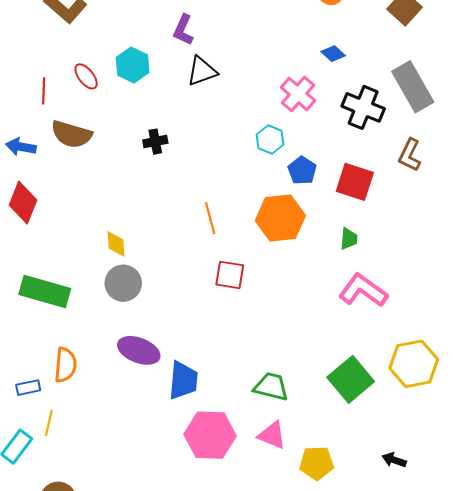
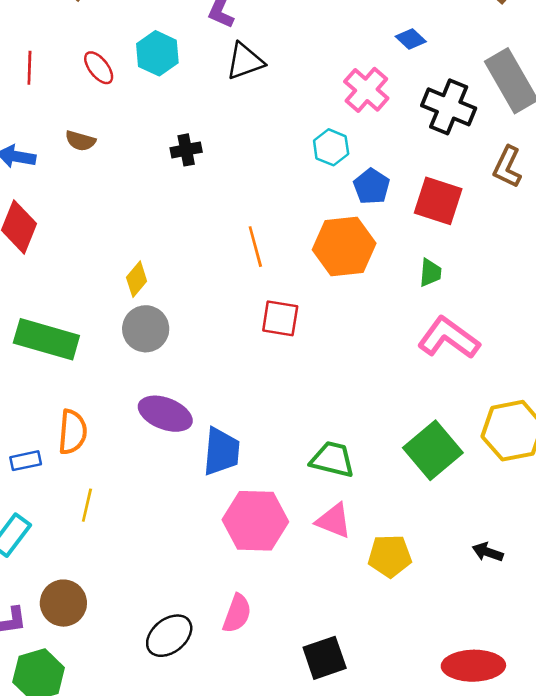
red line: (44, 91) -> (29, 68), moved
brown semicircle: (72, 134) -> (80, 141), size x0.6
yellow diamond: (116, 244) -> (137, 279), turned 44
yellow line: (49, 423) -> (87, 505), moved

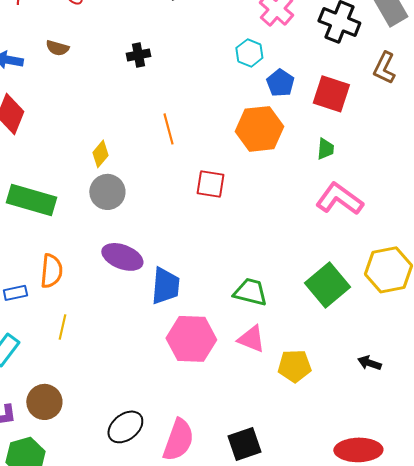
orange line: (255, 247) -> (168, 129), moved
pink semicircle: (237, 613) -> (178, 440), moved, size x1.4

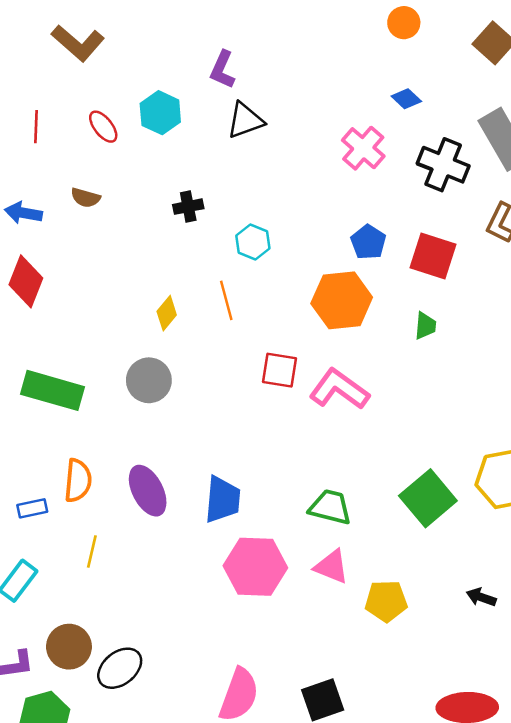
cyan hexagon: (249, 53) -> (253, 242), moved
yellow diamond: (100, 154) -> (167, 313), moved
pink L-shape: (339, 199) -> (339, 389), moved
purple ellipse: (122, 257) -> (148, 491), moved, turned 42
black ellipse: (125, 427) -> (120, 668), moved

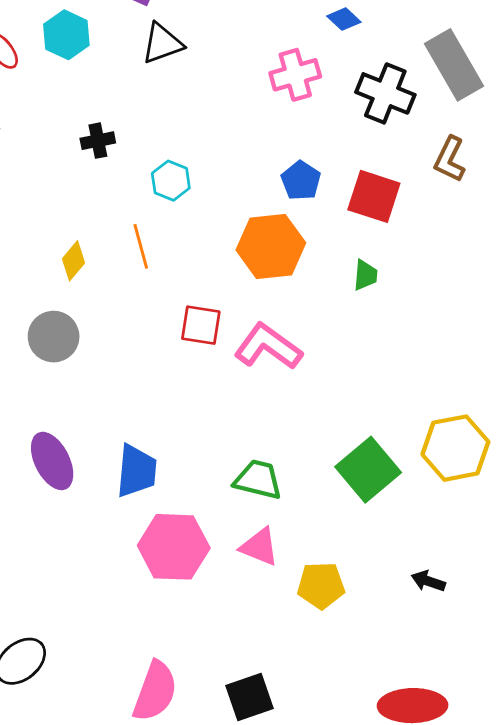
pink cross: (363, 148) -> (295, 75), turned 33

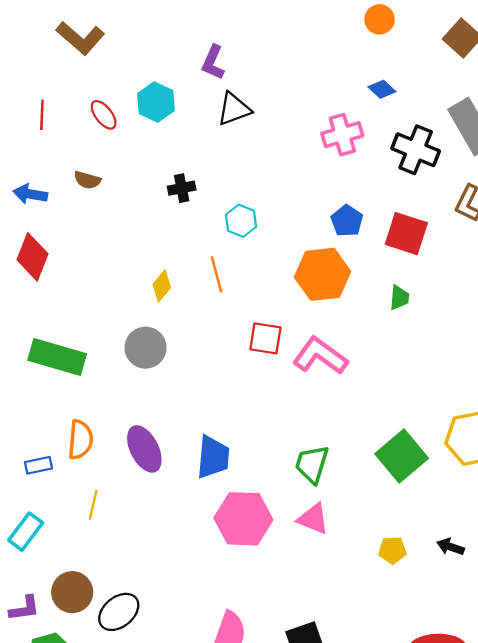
green trapezoid: (258, 480) -> (312, 464), turned -87
yellow pentagon: (321, 585) -> (392, 550), moved, size x0.7

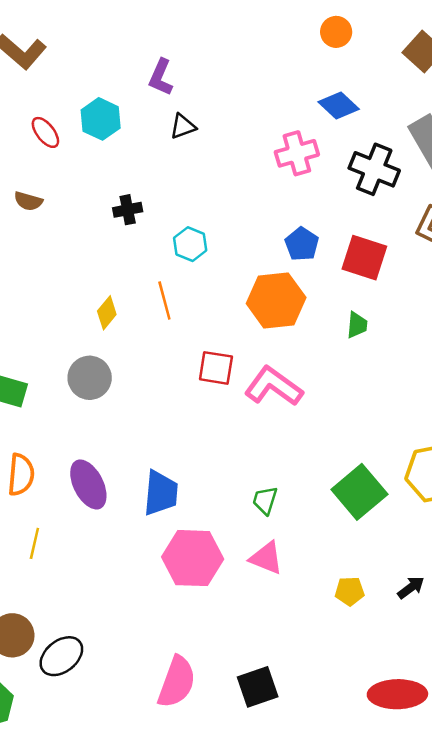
blue diamond: (382, 89) -> (339, 105), size x1.4
black triangle: (234, 109) -> (183, 126), size x0.7
green trapezoid: (312, 464) -> (265, 500), size x0.7
black arrow: (451, 547) -> (411, 587), turned 124

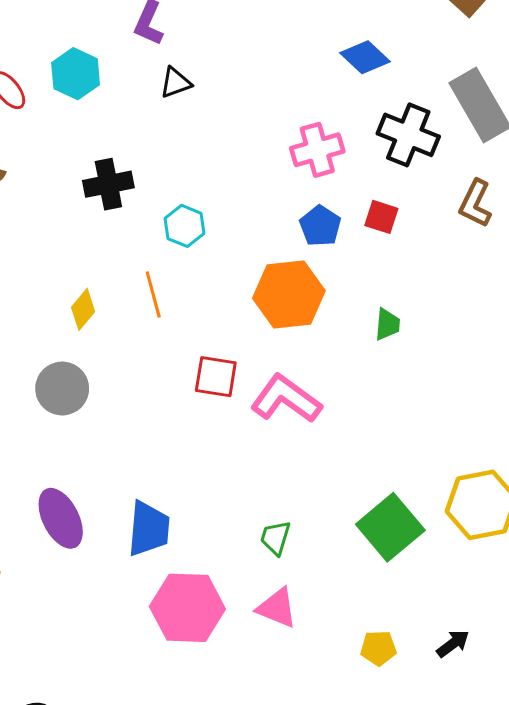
pink cross: (297, 153) -> (317, 150), moved
black cross: (128, 210) -> (108, 184), size x1.4
red square: (364, 258) -> (381, 217), moved, size x0.6

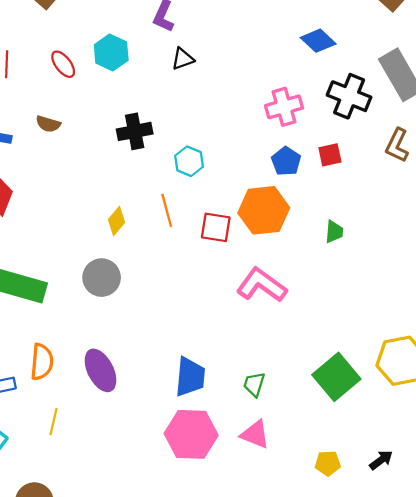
red square: (381, 217) -> (330, 155), turned -30
red square: (216, 377) -> (216, 227), moved
blue trapezoid: (149, 529) -> (190, 377), moved

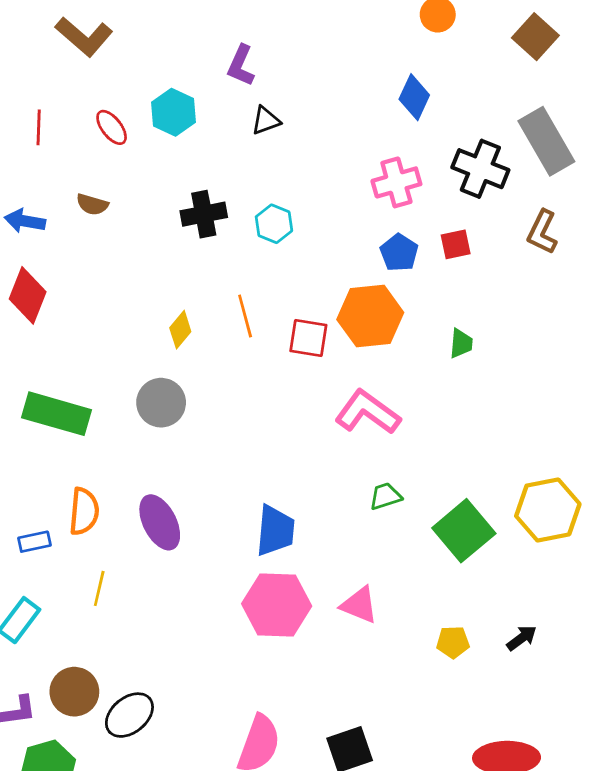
blue diamond: (318, 41) -> (414, 97), moved, turned 72
cyan hexagon: (189, 161) -> (274, 224), moved
green trapezoid: (254, 384) -> (385, 496), moved, turned 55

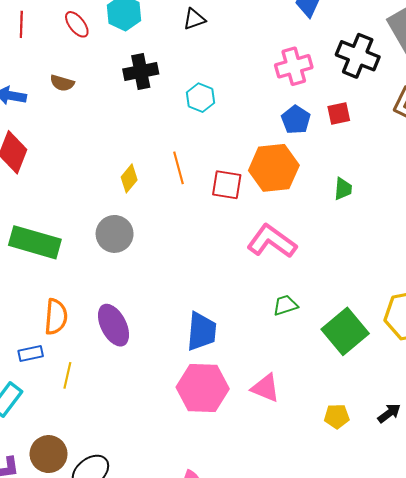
black cross: (204, 214) -> (141, 72), moved
blue rectangle: (34, 542) -> (31, 353), moved

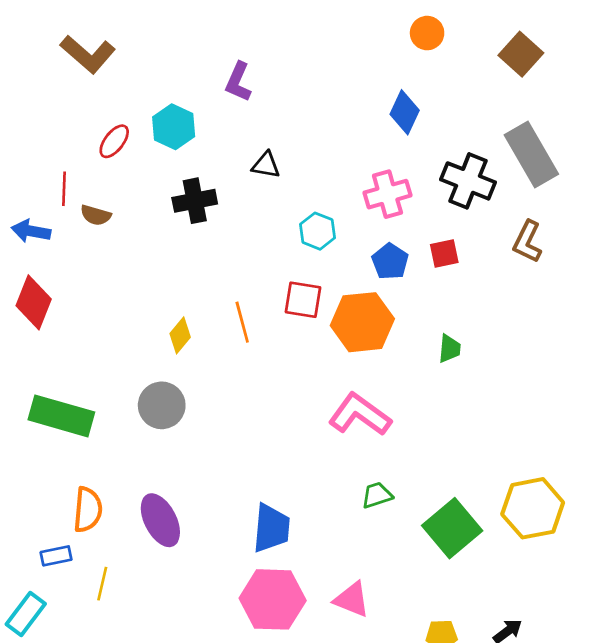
black triangle: (194, 19) -> (266, 165), moved, turned 30
red line: (21, 24) -> (64, 189), moved
red ellipse: (77, 24) -> (114, 141), turned 76
cyan hexagon: (200, 98) -> (317, 231), moved
red square: (227, 185) -> (303, 300), moved

